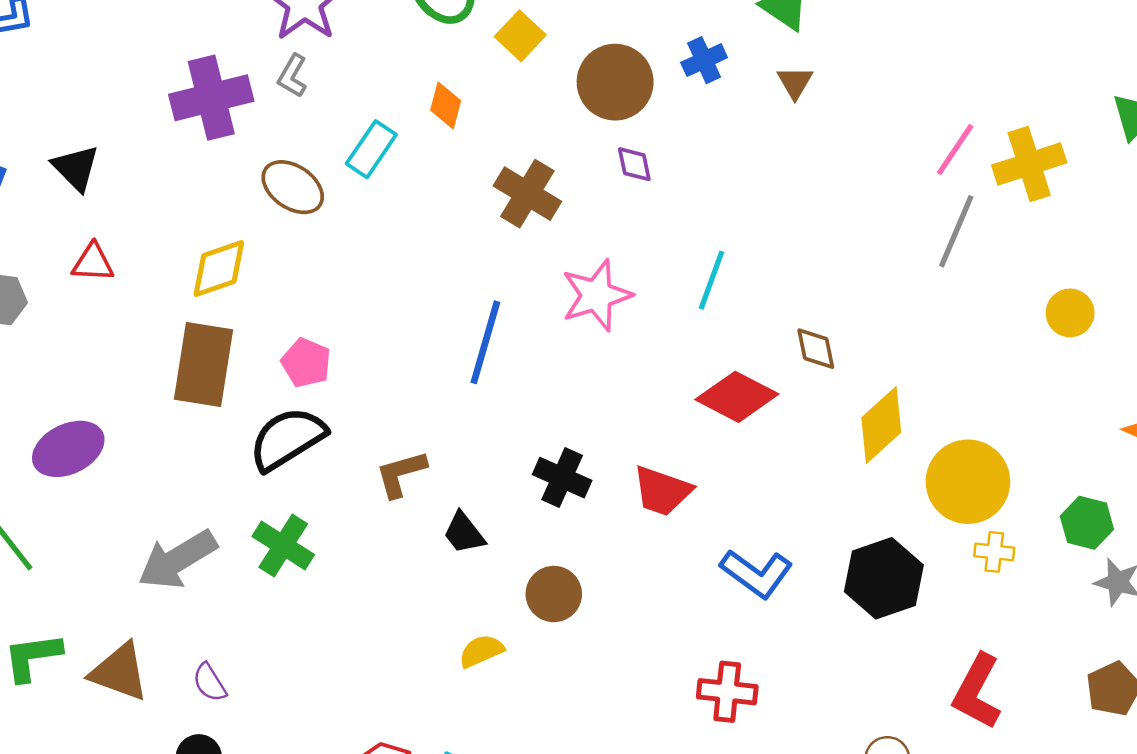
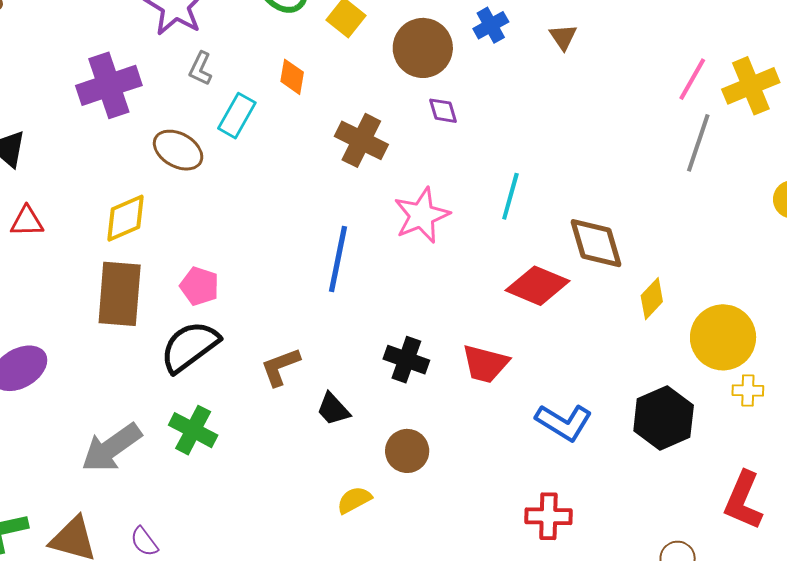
gray L-shape: (292, 76) -> (201, 69), moved
brown diamond: (816, 349) -> (596, 243), size x1.6
yellow diamond: (881, 425) -> (652, 299), size x0.7

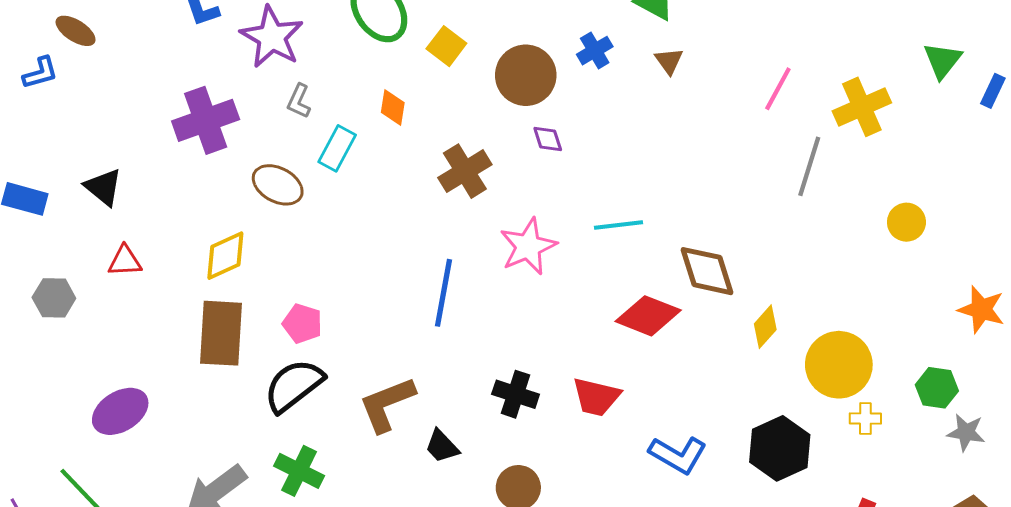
pink line: (692, 79) -> (778, 89), moved
brown cross: (361, 140) -> (465, 171), turned 33
cyan line: (510, 196) -> (618, 225), turned 69
brown L-shape: (280, 367) -> (387, 404), size x1.4

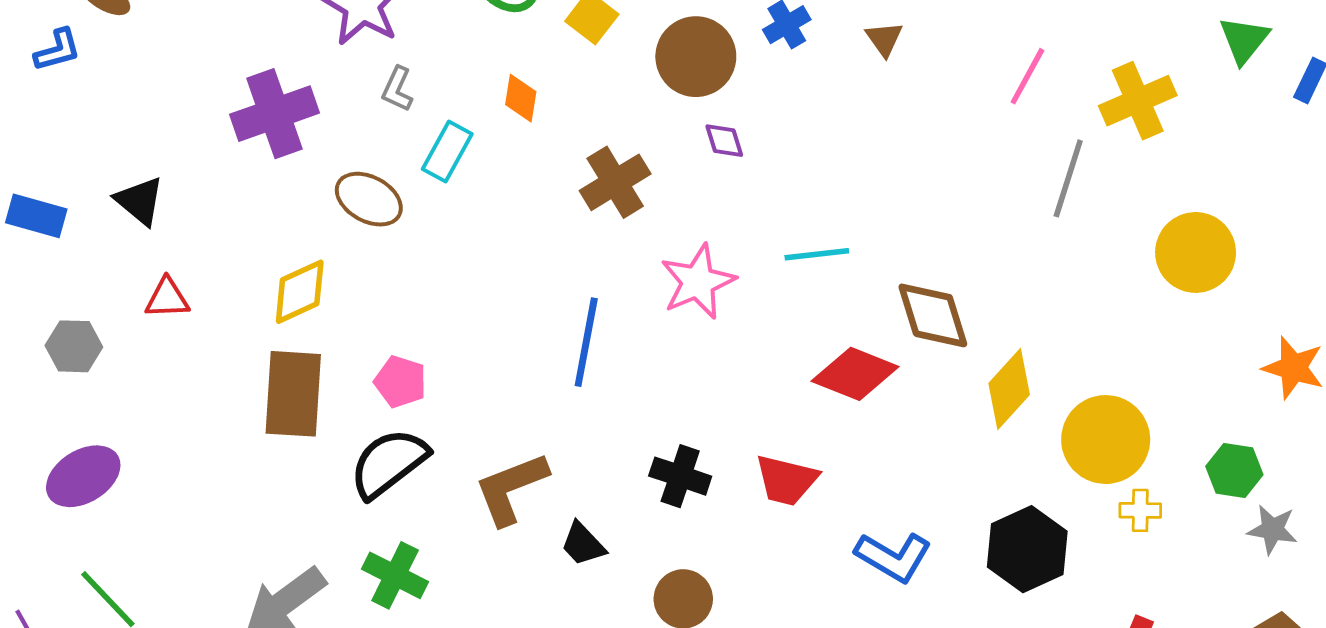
yellow circle: (906, 222) -> (1196, 252), size x1.6
yellow diamond: (765, 327) -> (1009, 389), size x1.4
purple ellipse: (120, 411) -> (83, 476), moved

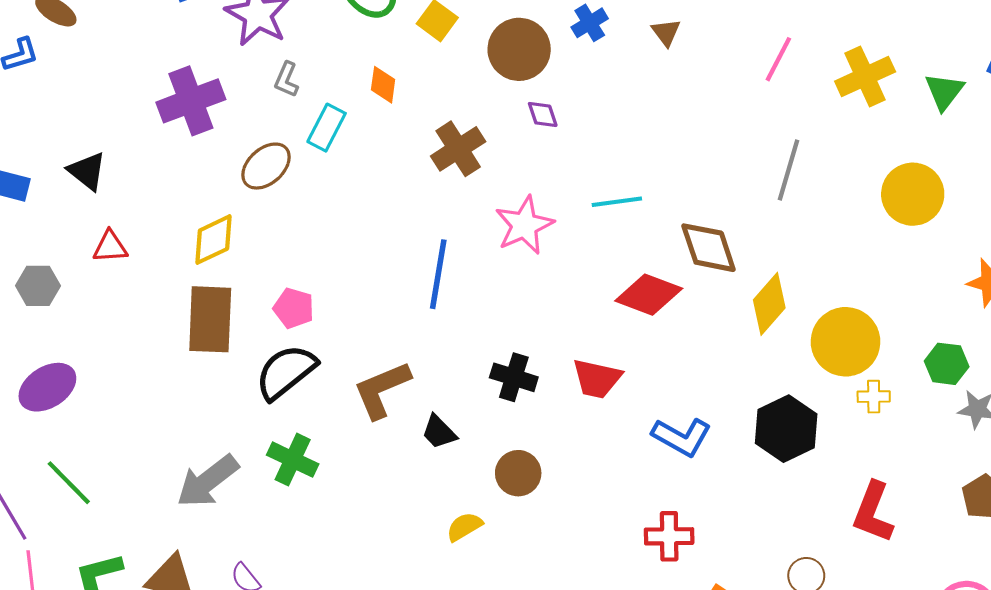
green triangle: (1244, 40) -> (944, 91), moved
gray line: (1068, 178) -> (789, 170), moved
brown ellipse: (369, 199) -> (266, 166), turned -69

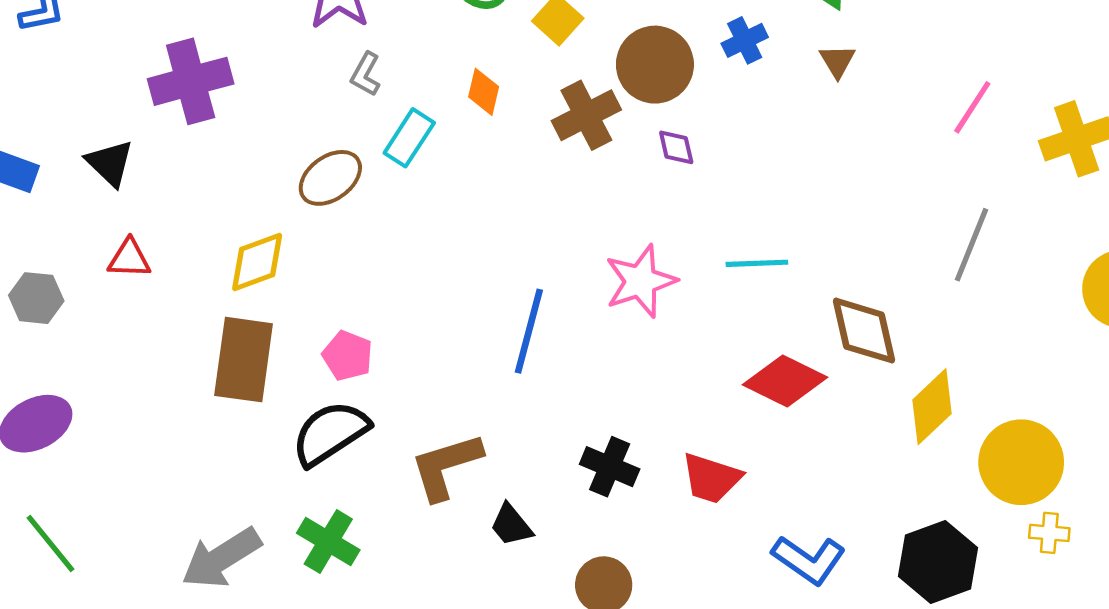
purple cross: (191, 101) -> (191, 81), moved
brown cross: (458, 149) -> (586, 115), moved

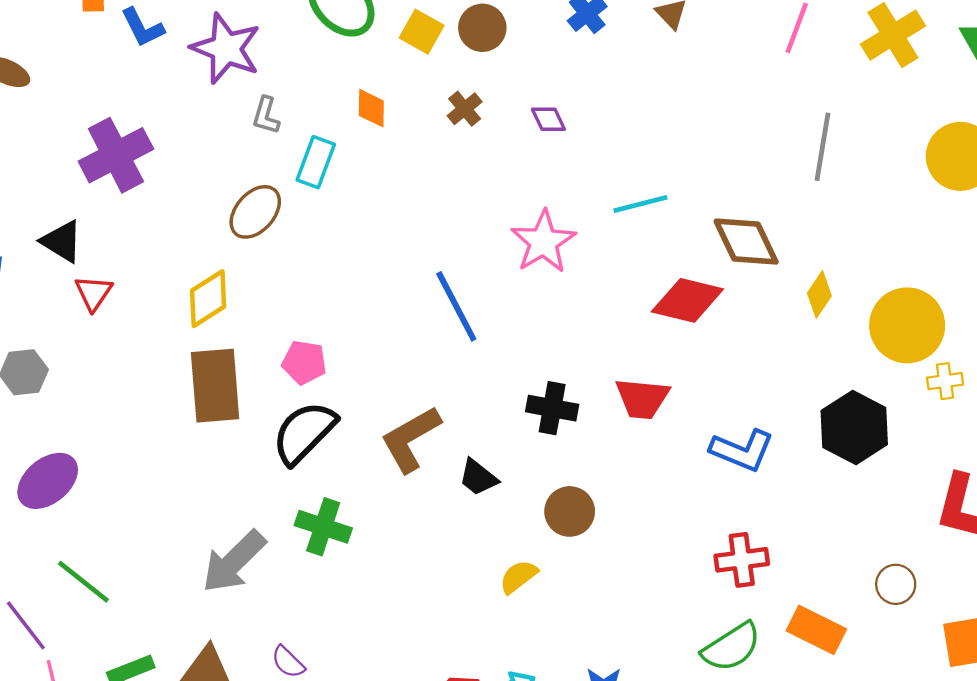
brown circle: (655, 65) -> (482, 28), moved, size x0.7
brown cross: (586, 115) -> (465, 109), size x0.6
red triangle: (129, 259) -> (94, 293), moved, turned -45
blue line: (529, 331) -> (456, 306), turned -30
yellow diamond: (932, 407) -> (819, 294), size x0.7

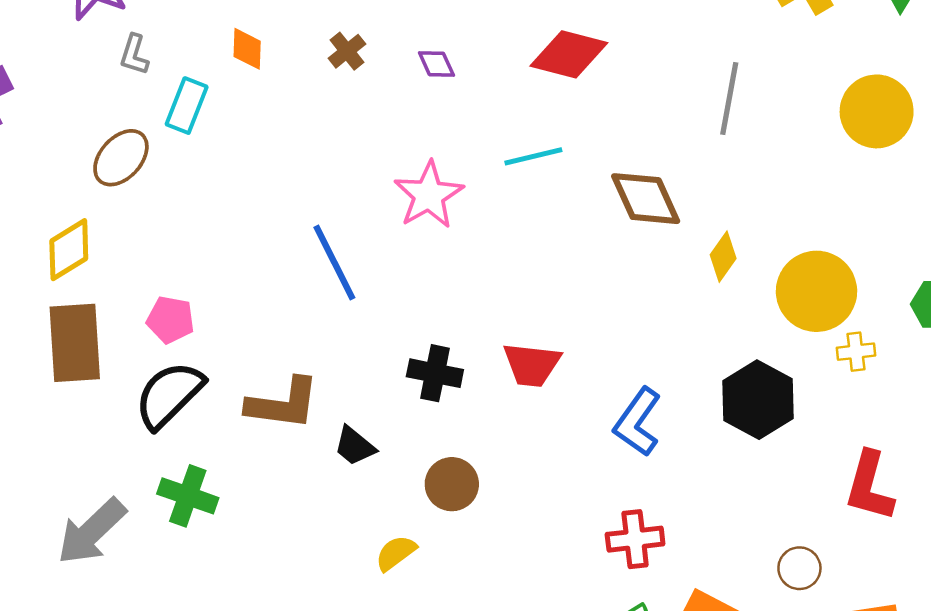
red diamond: (687, 300) -> (569, 54), moved
brown L-shape: (411, 439) -> (283, 404), turned -144
blue L-shape: (742, 450) -> (638, 422), turned 102

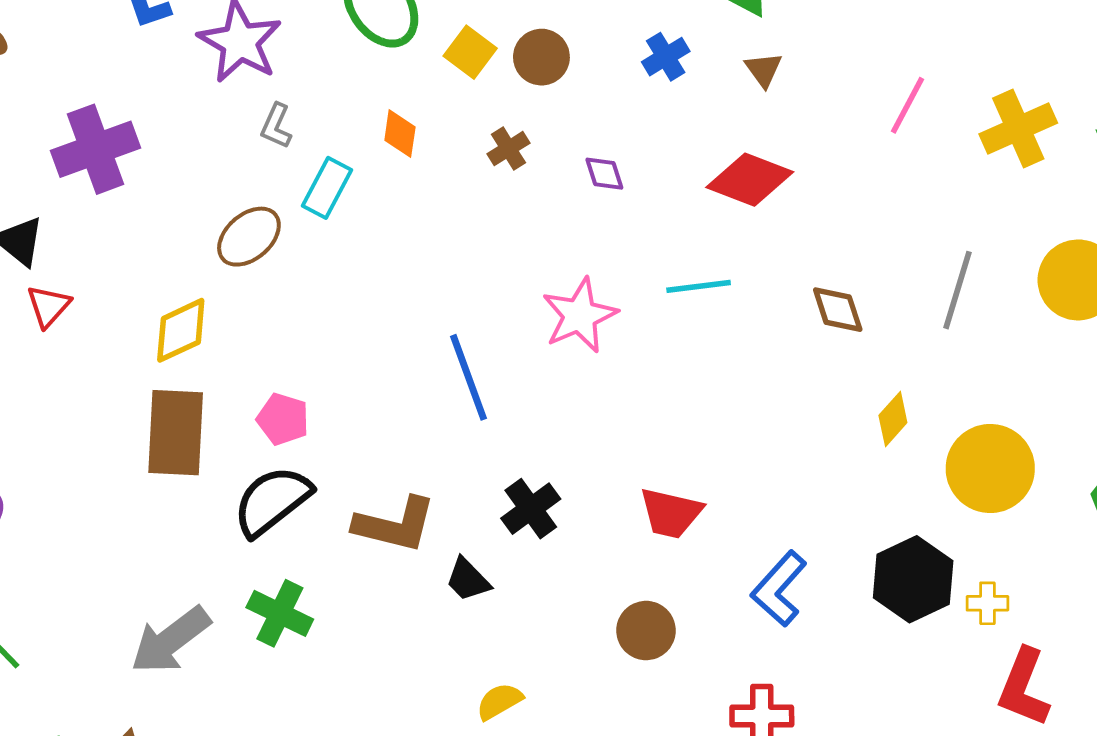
gray line: (729, 99) -> (957, 290), moved
brown diamond: (646, 199) -> (838, 310), moved, size x0.7
yellow cross: (856, 352) -> (987, 603), moved
black cross: (435, 373) -> (531, 509), moved, turned 36
brown circle: (452, 484) -> (646, 631), moved

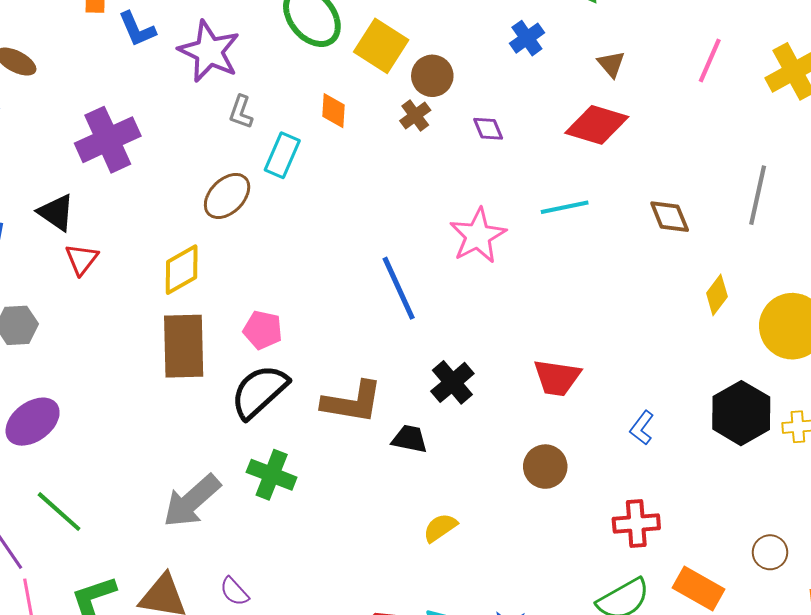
yellow square: (470, 52) -> (381, 46), size x1.4
brown circle: (541, 57) -> (432, 76), moved
brown triangle: (763, 70) -> (611, 64), moved
black trapezoid: (468, 580) -> (410, 439), turned 150
blue L-shape: (779, 589) -> (642, 428), size x0.6

